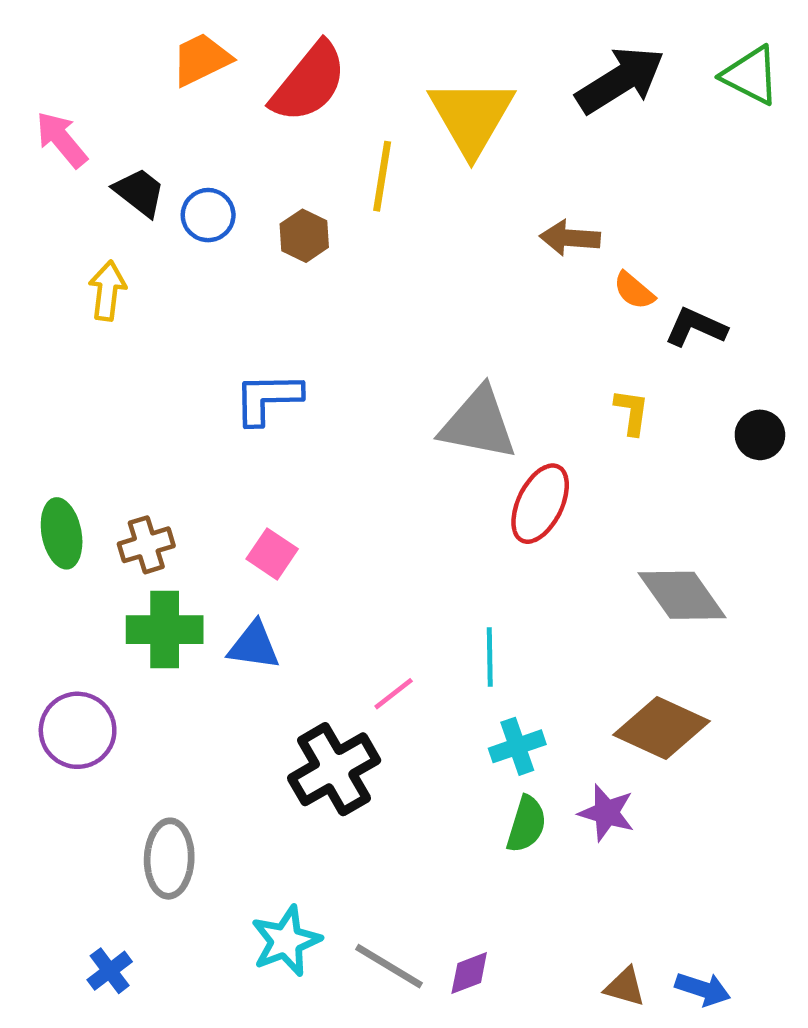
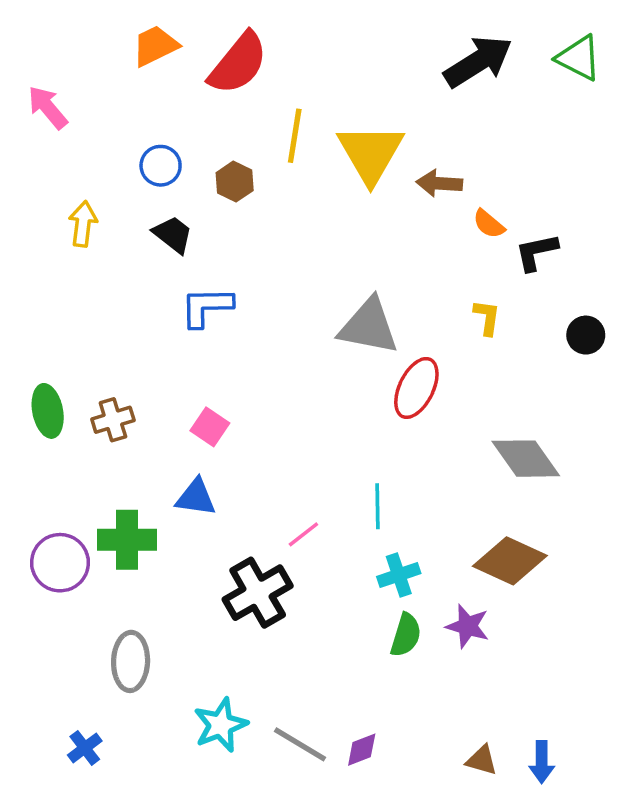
yellow triangle: (471, 117) -> (371, 153), moved
black trapezoid: (139, 192) -> (173, 234), moved
black L-shape: (696, 327) -> (536, 252), turned -36
green cross: (165, 630) -> (127, 540), moved
blue arrow: (703, 989) -> (542, 762), turned 72

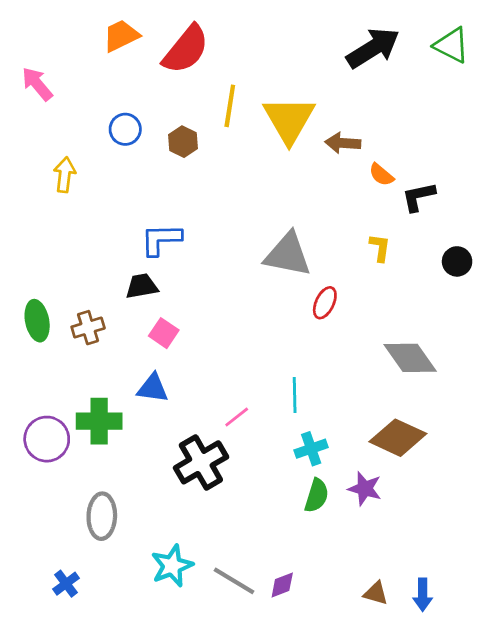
black trapezoid: (173, 234) -> (142, 286), moved, turned -48
red ellipse: (416, 388) -> (325, 303), size x0.7

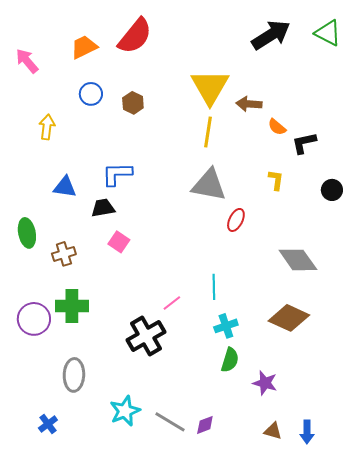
orange trapezoid: (121, 36) -> (84, 47), moved
yellow line: (230, 106) -> (208, 132), moved
brown cross: (88, 328) -> (64, 254), moved
blue triangle: (153, 388) -> (65, 187), moved
purple star: (365, 489) -> (265, 383), moved

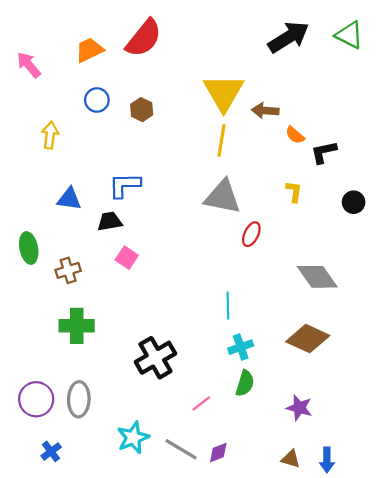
pink line: (172, 303) -> (201, 404), moved
purple circle: (34, 319) -> (36, 399), moved
purple star: (265, 383) -> (299, 408), moved

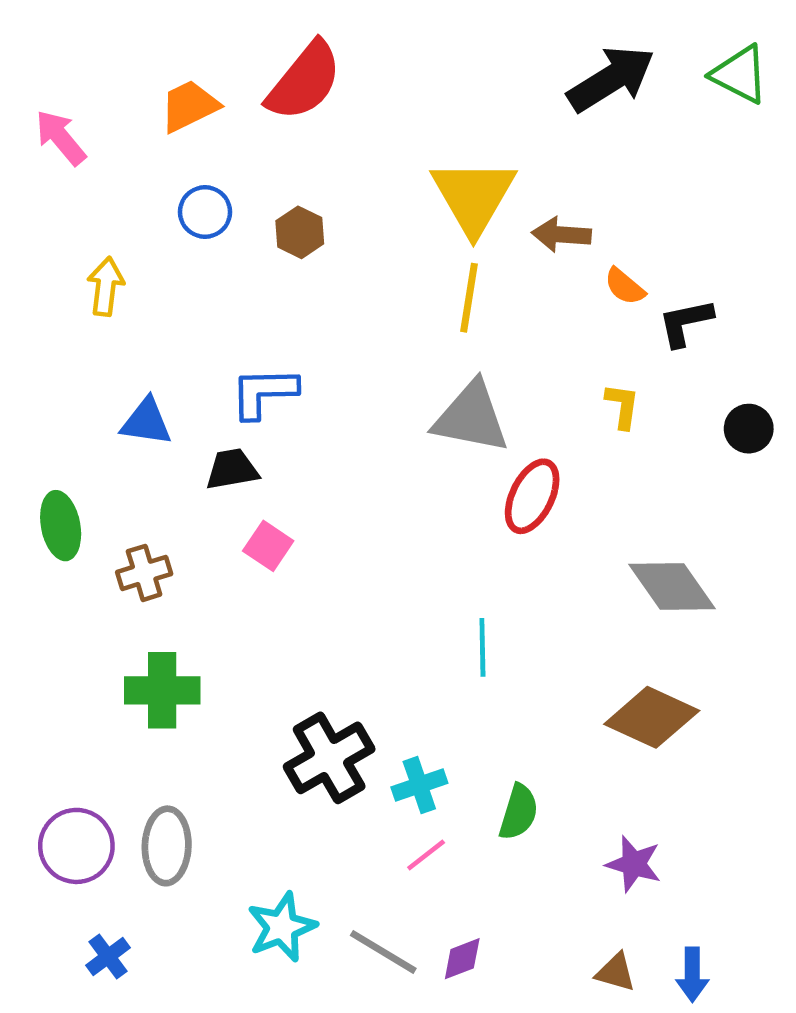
red ellipse: (251, 234) -> (532, 496), size x1.4
cyan cross: (241, 347) -> (419, 785), moved

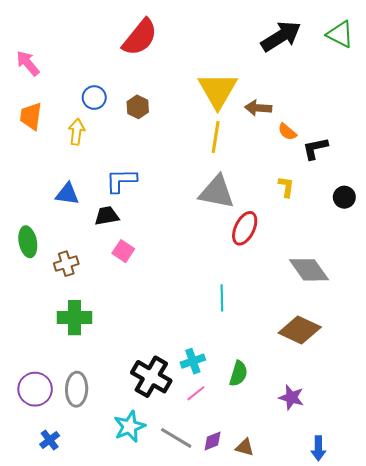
orange trapezoid: (189, 106) -> (31, 116), moved, turned -56
yellow arrow: (106, 286) -> (77, 132), moved
black cross: (329, 758) -> (151, 377), moved, turned -30
brown triangle: (616, 972) -> (245, 447), moved

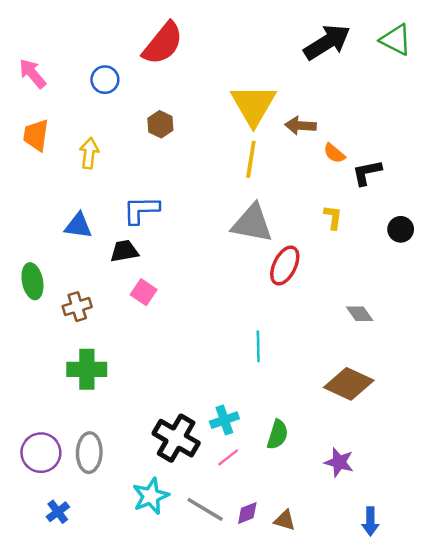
blue circle: (94, 98) -> (105, 80), moved
gray diamond: (309, 270) -> (360, 314), size x0.6

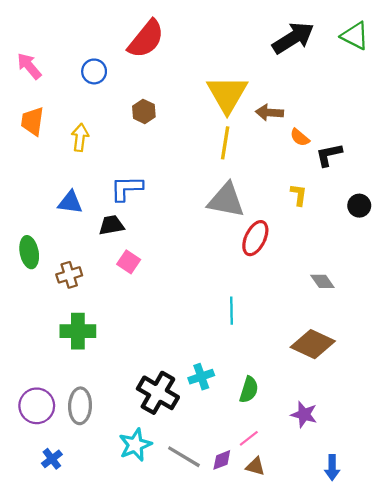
pink line: (228, 457) -> (249, 438), moved

